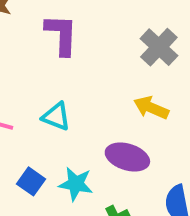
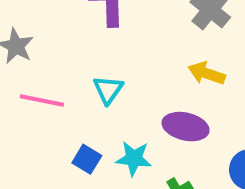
cyan triangle: (56, 116) -> (108, 90), turned 48

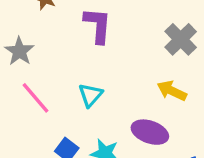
pink line: (42, 101) -> (36, 98), turned 32

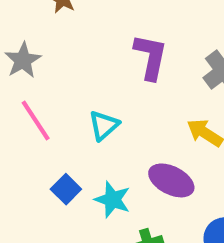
purple L-shape: (98, 25) -> (151, 57), moved

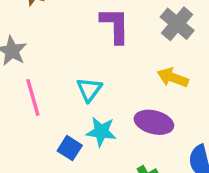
pink line: (36, 120) -> (33, 97), turned 30
cyan star: (112, 200) -> (101, 132), moved

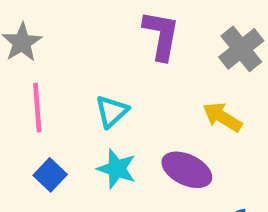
blue square: (70, 148) -> (50, 175), moved

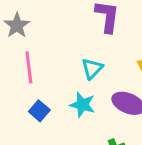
cyan triangle: (112, 111) -> (92, 69), moved

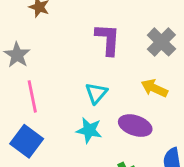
blue square: (39, 111) -> (27, 141), moved, size x1.5

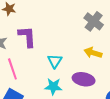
purple L-shape: (108, 39) -> (27, 37), moved

